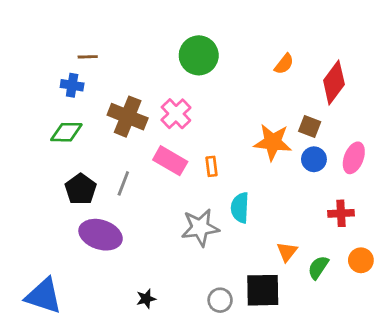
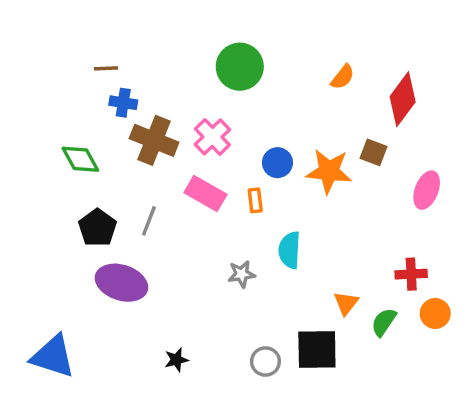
blue cross: (72, 85) -> (123, 103), moved
green diamond: (66, 132) -> (80, 159), turned 60
blue circle: (314, 159) -> (277, 163), moved
red cross: (341, 213) -> (411, 274), moved
gray star: (200, 228) -> (241, 274), size x0.6

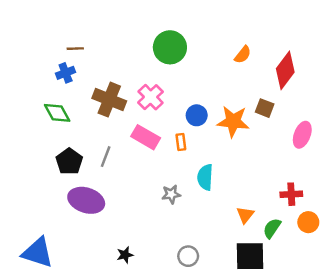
blue cross: (123, 103) -> (66, 73), moved, turned -30
black square: (317, 349) -> (250, 256), moved

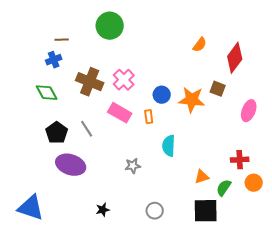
green circle: (170, 47) -> (110, 26), moved
gray line: (106, 157) -> (87, 129), turned -54
gray star: (171, 194) -> (133, 166), moved
orange triangle: (245, 215) -> (202, 177), turned 35

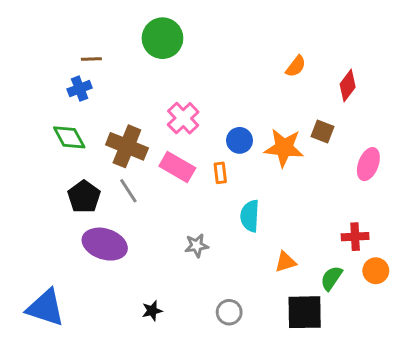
red diamond: (235, 58) -> (348, 86), size x0.7
brown cross: (90, 82) -> (127, 146), moved
orange triangle: (202, 177) -> (285, 262), moved

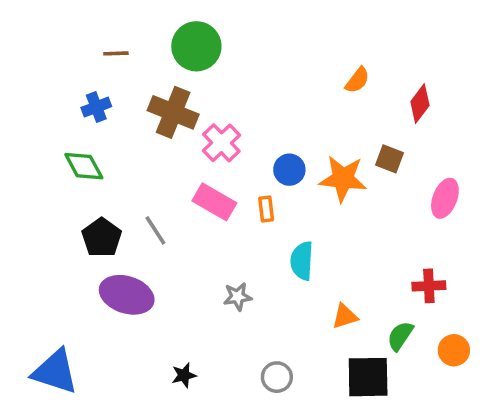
brown line: (91, 59) -> (116, 53), moved
brown cross: (127, 146) -> (173, 112), moved
orange circle: (376, 271) -> (454, 350), moved

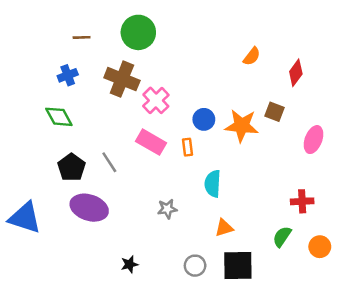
orange triangle: (345, 316) -> (224, 228), moved
blue triangle: (55, 372) -> (25, 218), moved
black square: (368, 377) -> (238, 266), moved

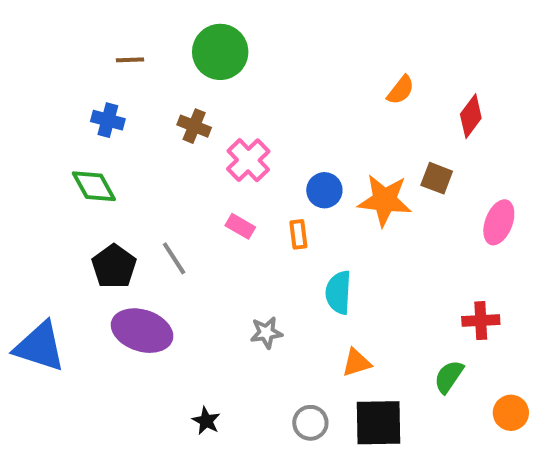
blue cross: (68, 75) -> (108, 120), turned 36
brown cross: (122, 79) -> (194, 126), size x0.6
pink rectangle: (151, 142) -> (240, 226), size x0.6
orange circle: (320, 247) -> (511, 413), moved
black star: (129, 264) -> (206, 421), turned -30

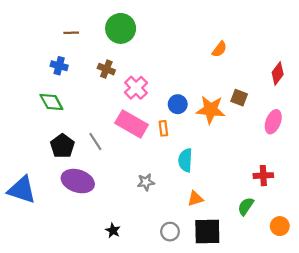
red diamond: (471, 116) -> (278, 73), moved
pink rectangle: (240, 226) -> (132, 124), size x2.0

